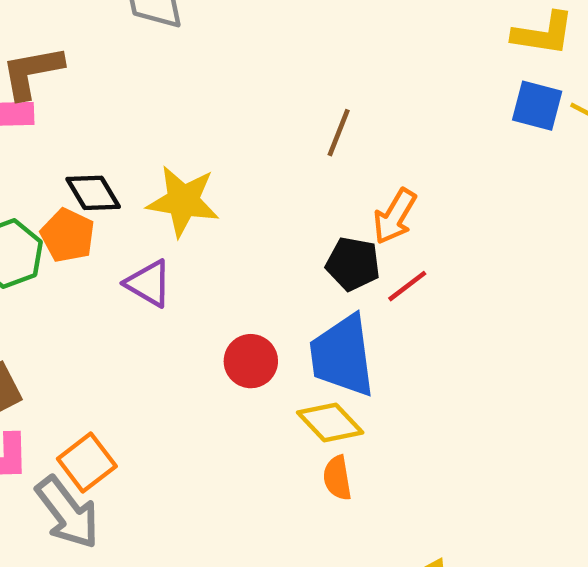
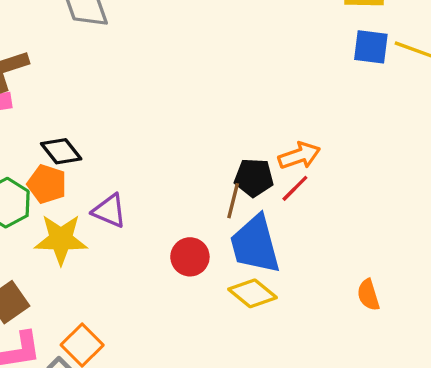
brown line: (339, 133) -> (233, 201), moved
yellow star: (183, 201) -> (61, 239), moved
orange arrow: (395, 216) -> (299, 156), moved, turned -132
orange semicircle: (337, 478) -> (368, 295), moved

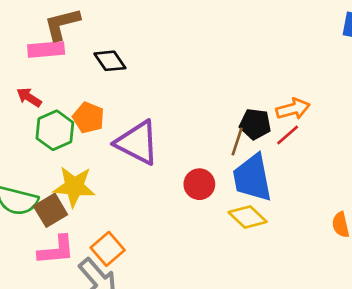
black diamond: (61, 151) -> (110, 61), moved
purple triangle: (109, 211) -> (137, 143), size x1.6
yellow star: (61, 239) -> (74, 187), moved

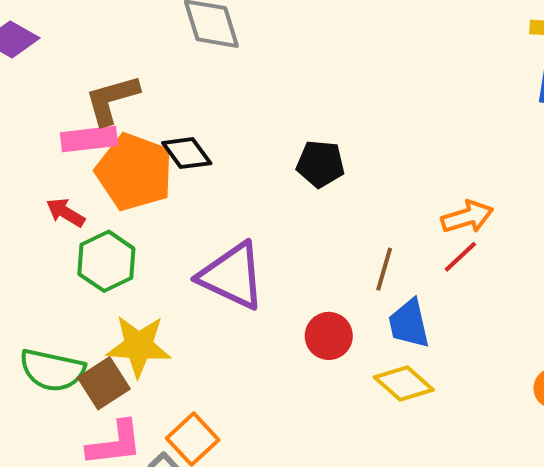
orange pentagon: (88, 118) -> (134, 172), moved, size x1.6
black pentagon: (255, 124) -> (320, 164), moved
blue trapezoid: (252, 178) -> (409, 324), size x0.7

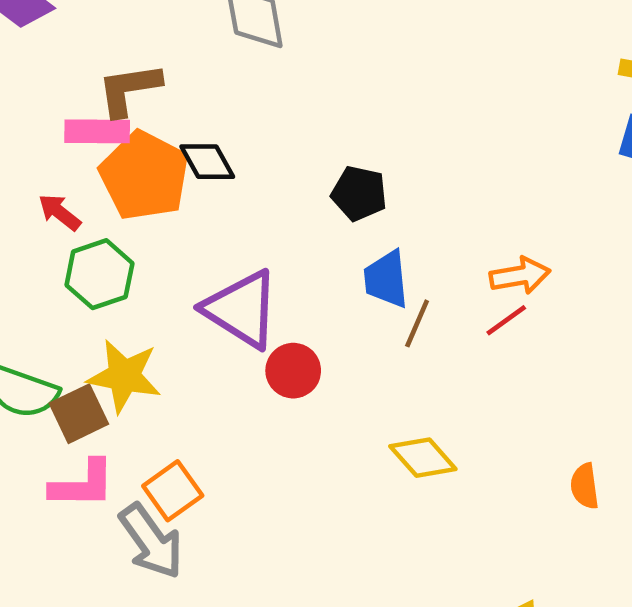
blue trapezoid: (409, 324) -> (386, 279), moved
red circle: (329, 336) -> (293, 371), moved

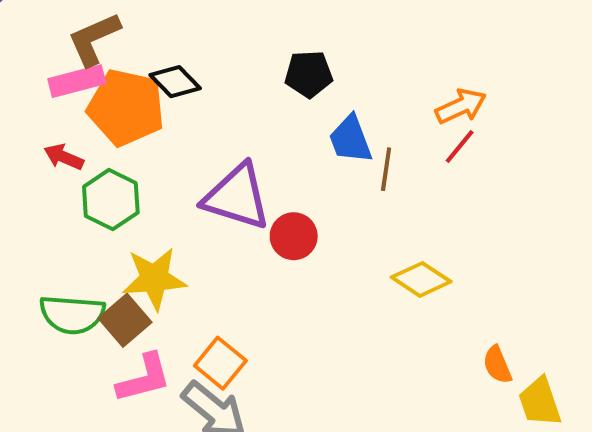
orange semicircle: (585, 486) -> (497, 365), moved

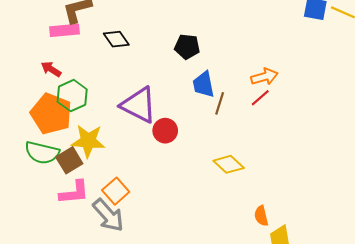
orange pentagon: (126, 107) -> (51, 114), moved

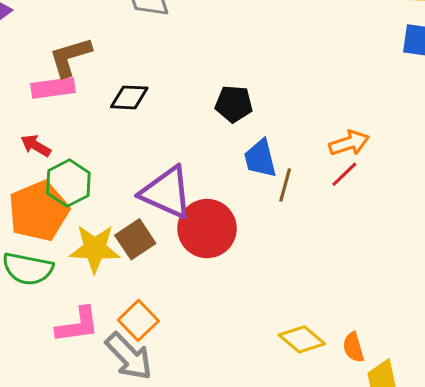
black diamond: (116, 39) -> (129, 97), turned -50
orange pentagon: (51, 114) -> (39, 211), turned 30
red circle: (165, 131) -> (207, 229), size x1.6
brown square: (69, 160) -> (135, 239), moved
yellow diamond: (229, 164) -> (302, 339), moved

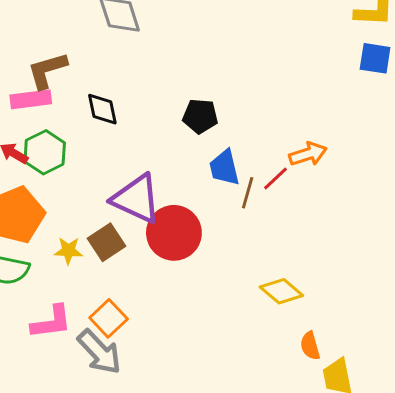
black diamond: (129, 97) -> (102, 109), turned 75
red line: (344, 174) -> (276, 179), moved
green hexagon: (68, 183) -> (45, 152), moved
yellow star: (95, 249) -> (68, 251), size x0.6
yellow diamond: (302, 339) -> (281, 291), moved

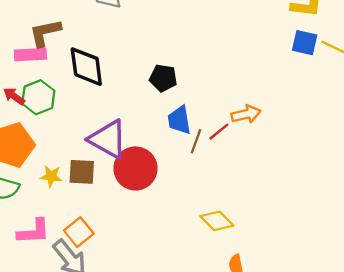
black diamond: (102, 109) -> (86, 67), size x1.5
brown square: (107, 242) -> (82, 172), turned 32

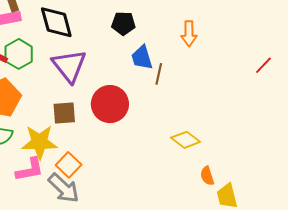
orange arrow: (246, 114) -> (189, 34), moved, turned 110
red line: (219, 132) -> (263, 65), moved
purple triangle: (108, 139) -> (69, 66), moved, turned 30
yellow star: (51, 176) -> (40, 142), moved, size x1.8

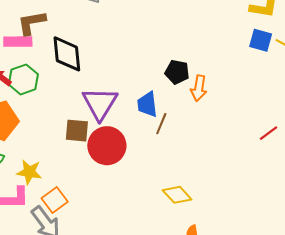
black pentagon: (123, 23) -> (177, 72), moved
purple triangle: (69, 66) -> (100, 104), moved
brown square: (64, 113) -> (77, 131), moved
yellow star: (40, 142) -> (29, 172), size x0.7

